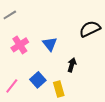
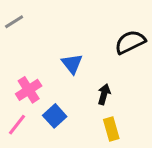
pink cross: (20, 45) -> (29, 90), moved
yellow rectangle: (59, 89) -> (111, 129), moved

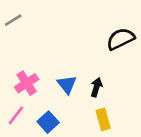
blue triangle: (72, 64) -> (67, 85), moved
blue square: (55, 116) -> (48, 122), moved

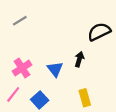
gray line: (13, 20) -> (20, 21), moved
black arrow: (96, 87) -> (79, 59), moved

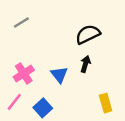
black semicircle: (99, 32) -> (88, 34), moved
yellow rectangle: (85, 98) -> (106, 103), moved

